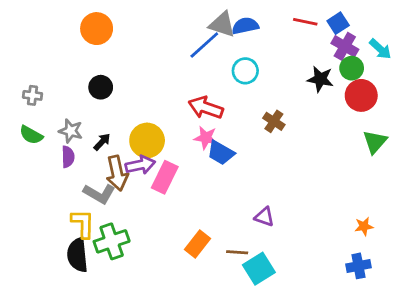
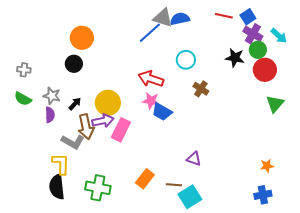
orange circle: (97, 29) -> (82, 38), moved
cyan circle: (245, 71) -> (186, 60), moved
green cross: (112, 241) -> (98, 188), moved, turned 30

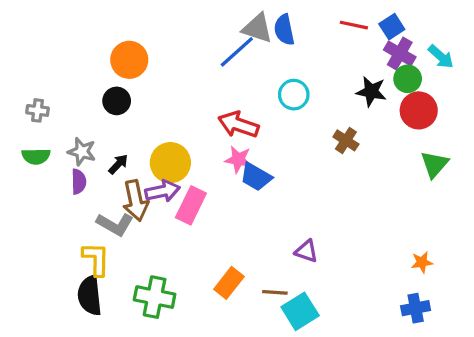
blue semicircle: (180, 19) -> (284, 30), turned -90
brown cross: (201, 89) -> (346, 140), moved
green semicircle: (23, 99) -> (36, 156), turned -30

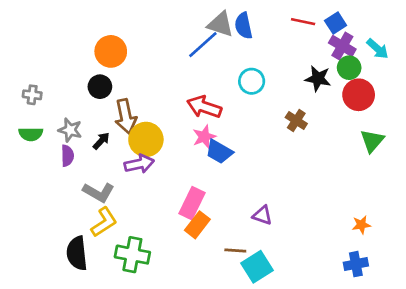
pink star: (238, 159) -> (204, 137), turned -30
brown arrow: (136, 201) -> (126, 116), moved
pink rectangle: (191, 205) -> (192, 203), moved
yellow L-shape: (96, 259) -> (104, 222), moved, turned 56
orange rectangle: (229, 283) -> (197, 225), moved

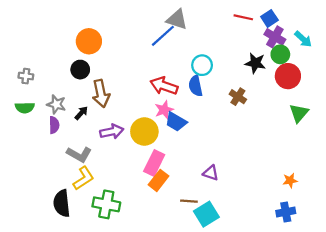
blue semicircle: (243, 26) -> (195, 86), moved
yellow circle: (146, 139) -> (144, 132), moved

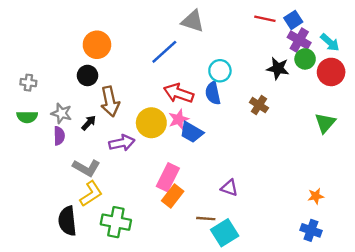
blue line: (163, 36) -> (164, 52), moved
red circle: (288, 76) -> (331, 72), moved
yellow circle: (144, 132) -> (151, 123), moved
blue cross: (286, 212) -> (311, 230), turned 30

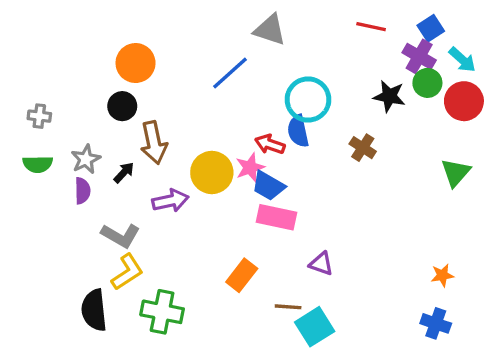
blue square: (293, 20) -> (431, 28), moved
cyan circle: (220, 71) -> (308, 100), size x1.4
red arrow: (179, 93) -> (270, 144), moved, size x0.7
gray star: (61, 113) -> (86, 159), turned 30
pink rectangle: (168, 177) -> (276, 217), moved, turned 76

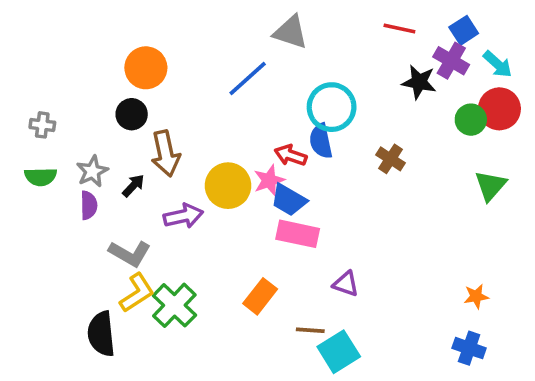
green circle: (427, 83) -> (471, 120), moved
black star: (389, 96) -> (419, 82), moved
green cross: (162, 312) -> (174, 305), moved, turned 33

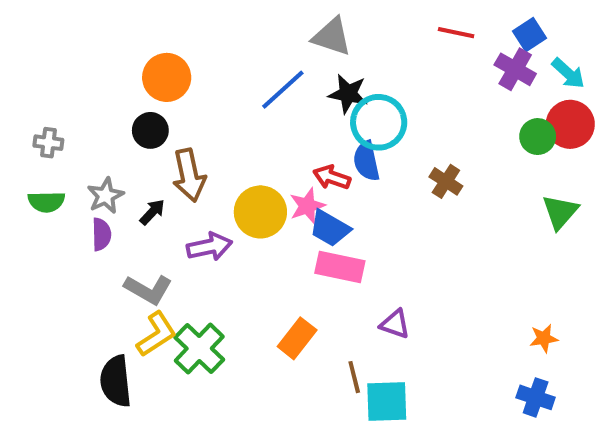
black star: (419, 82) -> (348, 94), moved
brown line: (310, 330) -> (354, 377), turned 72
cyan square: (339, 352) -> (387, 402), turned 30

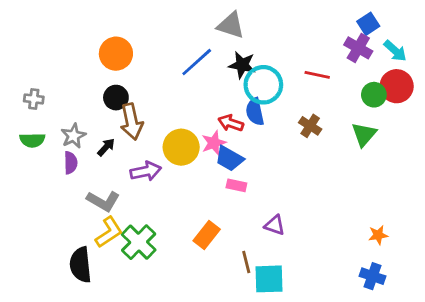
red line: (456, 33) -> (317, 75), moved
black circle: (150, 130) -> (116, 98), moved
green triangle: (560, 212) -> (364, 134), moved
pink rectangle: (340, 267) -> (236, 185), size x0.6

